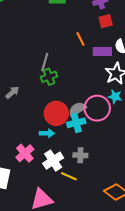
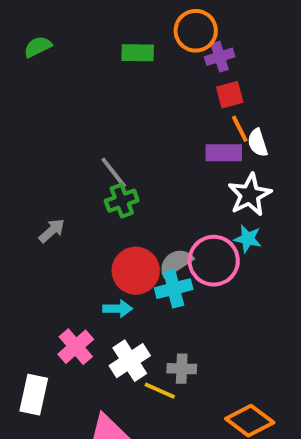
orange line: (80, 39) -> (240, 129), moved
gray line: (45, 62) -> (114, 173), turned -54
gray cross: (80, 155) -> (182, 369), moved

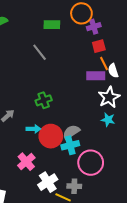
gray line: (114, 173) -> (40, 52), moved
pink circle: (214, 261) -> (91, 163), moved
cyan arrow: (118, 309) -> (33, 129), moved
pink cross: (76, 347) -> (26, 162), moved

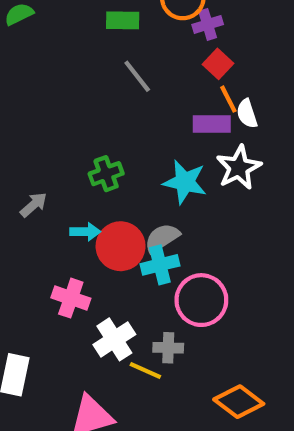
red square: (99, 46) -> (218, 64), turned -32
gray line: (40, 52) -> (137, 76), moved
cyan star: (108, 120) -> (185, 182), moved, size x1.5
pink cross: (26, 162) -> (71, 298), turned -30

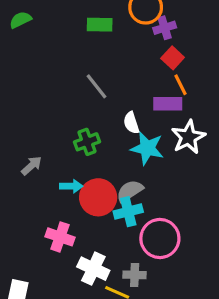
gray line: (137, 76) -> (97, 86), moved
white semicircle: (247, 114) -> (131, 123), moved
white cross: (114, 339) -> (93, 269), turned -32

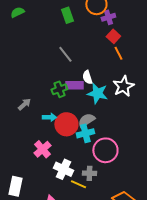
green rectangle: (100, 25) -> (67, 15), turned 70
purple rectangle: (168, 104) -> (74, 85), moved
pink cross: (60, 237) -> (42, 149), turned 30

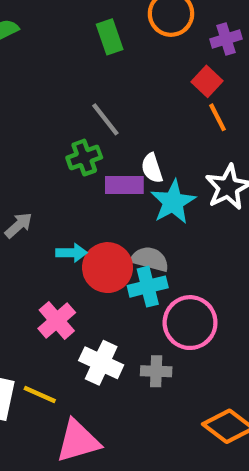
purple cross: (108, 17) -> (226, 39), moved
green cross: (59, 89) -> (84, 158), moved
cyan star: (97, 93) -> (173, 202), turned 30
gray semicircle: (86, 120) -> (150, 259), turned 48
yellow line: (78, 184) -> (40, 395), moved

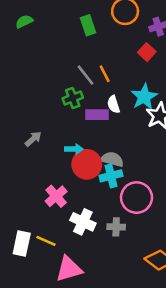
orange line: (218, 117) -> (105, 74), moved
cyan star: (173, 202) -> (144, 97), moved
cyan arrow: (72, 253) -> (74, 149), moved

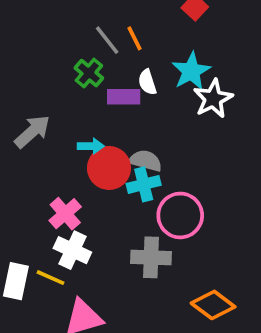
green cross: (73, 98) -> (89, 73), turned -30
gray arrow: (33, 139) -> (32, 131), size x1.5
white cross: (83, 222) -> (72, 250), moved
gray cross: (116, 227) -> (151, 257), size x1.5

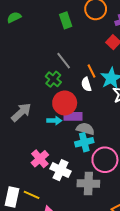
orange line: (135, 38) -> (91, 71), moved
purple rectangle: (124, 97) -> (73, 116), moved
red circle: (109, 168) -> (65, 103), moved
white cross: (72, 250) -> (61, 170), moved

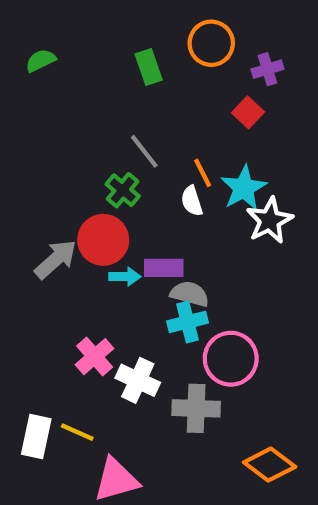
red circle: (65, 103) -> (103, 240), moved

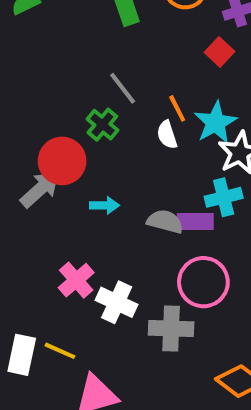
red circle: (103, 240) -> (62, 161), moved
purple rectangle: (164, 268) -> (195, 222), moved
cyan cross: (187, 322) -> (224, 197), moved

